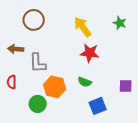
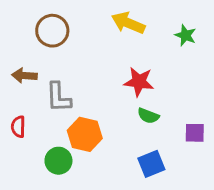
yellow arrow: (83, 27) -> (128, 23), moved, turned -30
green semicircle: (85, 82) -> (148, 116), moved

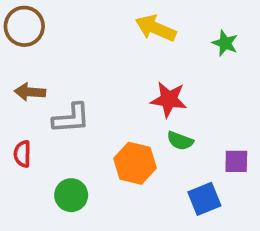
brown circle: (52, 31) -> (24, 26), moved
gray L-shape: (58, 97) -> (71, 118), turned -92
orange hexagon: (85, 134) -> (135, 163), moved
blue square: (151, 164) -> (204, 199), moved

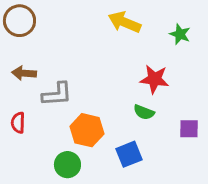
red star: (169, 99) -> (154, 79), moved
orange hexagon: (135, 163) -> (87, 130), moved
green circle: (71, 195) -> (67, 165), moved
blue square: (204, 199) -> (129, 154), moved

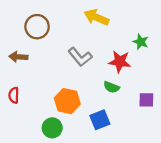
brown circle: (19, 21) -> (37, 27), moved
green star: (180, 34) -> (141, 42), moved
gray L-shape: (57, 94) -> (80, 57), moved, turned 55

